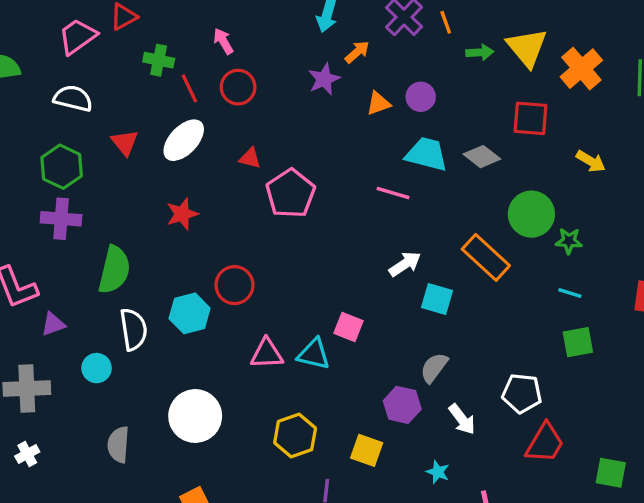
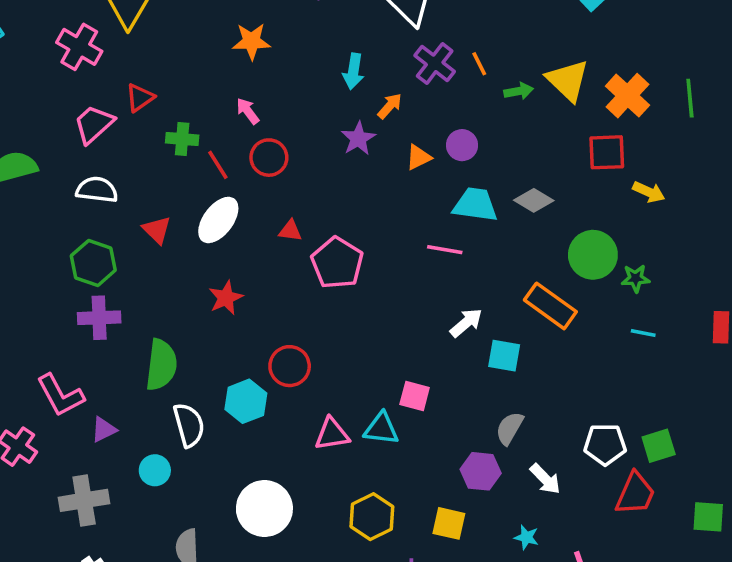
red square: (531, 118) -> (607, 152), moved
green square: (578, 342) -> (659, 446), moved

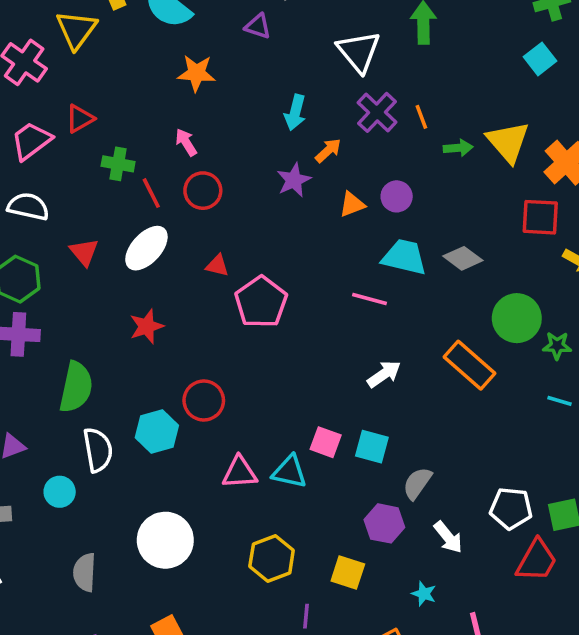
cyan square: (504, 356) -> (372, 447), moved

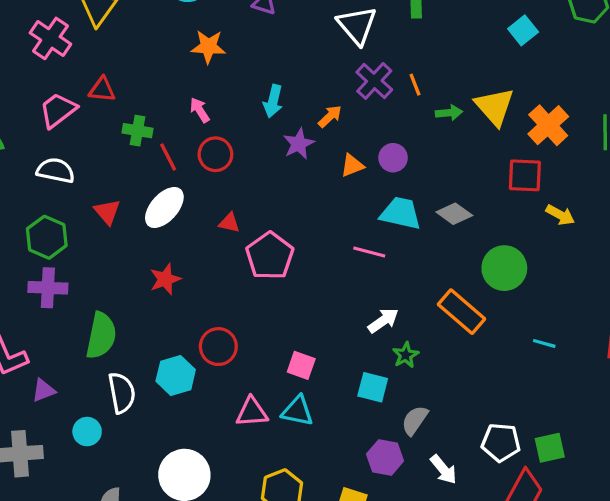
cyan arrow: (295, 112) -> (273, 101), moved
red triangle: (80, 119) -> (102, 90), turned 36
green star: (557, 346) -> (406, 355), moved, turned -30
pink square: (326, 442) -> (301, 365), moved

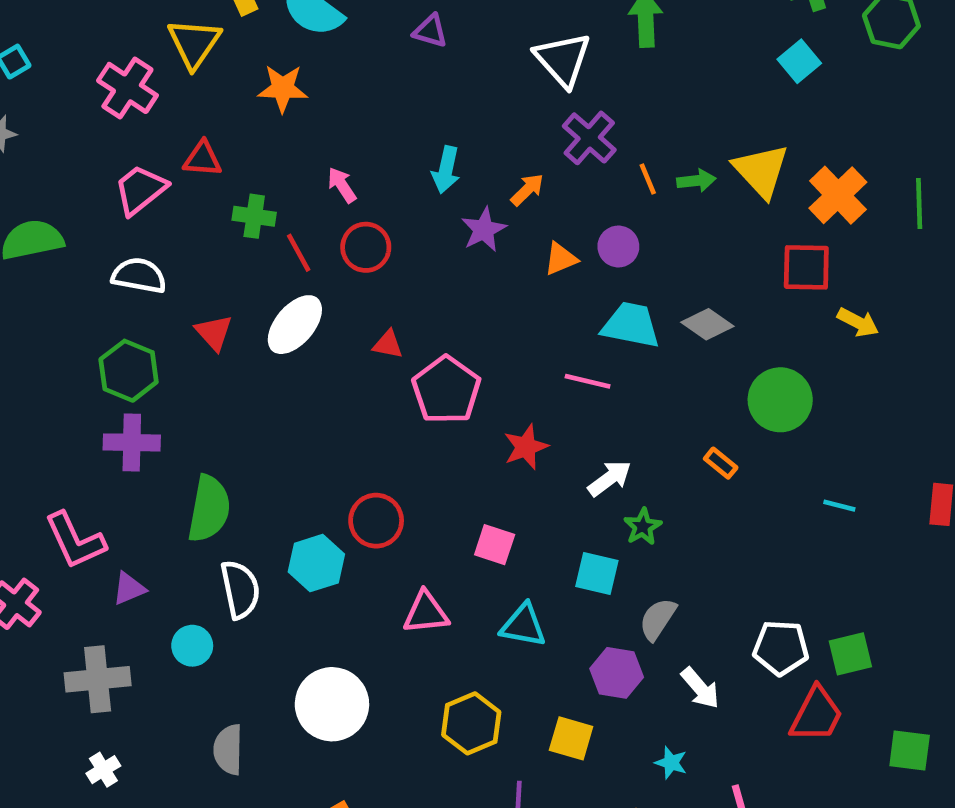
orange star: (208, 47) -> (283, 88), moved
orange line: (415, 85) -> (648, 179), moved
red star: (165, 279) -> (526, 447), moved
orange rectangle: (461, 312) -> (721, 463), size x0.5
cyan triangle: (298, 411) -> (523, 625), moved

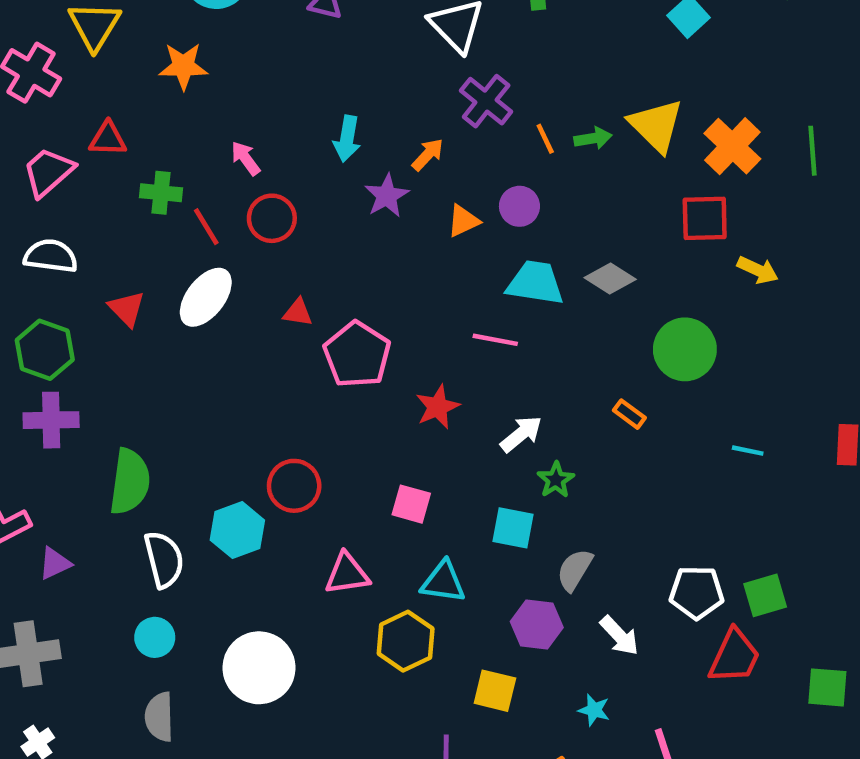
cyan circle: (192, 646) -> (155, 637), moved
yellow hexagon: (471, 723) -> (406, 641), moved

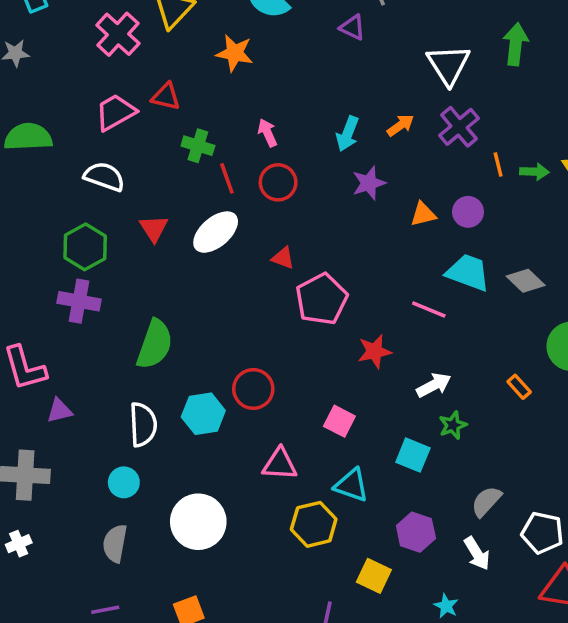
orange arrow: (428, 155) -> (400, 125), moved
green semicircle: (130, 482) -> (155, 344), moved
gray semicircle: (575, 570) -> (486, 501), moved

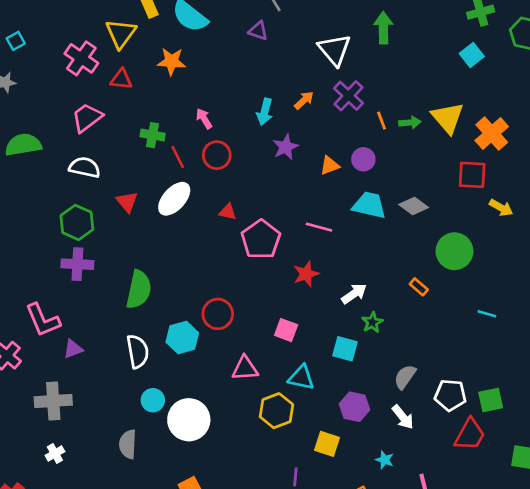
red triangle: (166, 96) -> (121, 79), moved
pink line: (429, 309) -> (319, 227), moved
cyan circle: (124, 482) -> (153, 400), moved

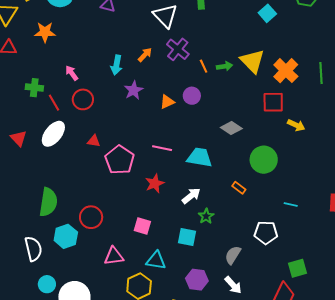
cyan trapezoid: (369, 205) -> (200, 157), moved
green semicircle: (139, 290) -> (48, 202), moved
white pentagon: (450, 395) -> (266, 233), moved

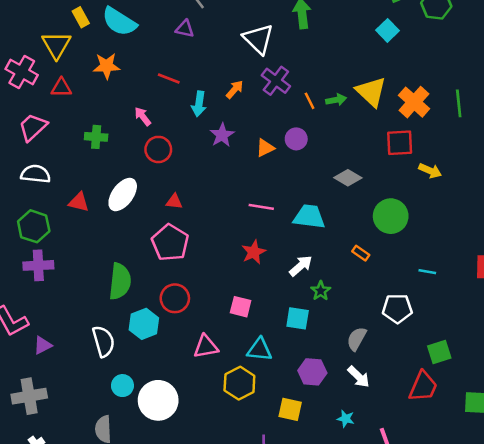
red line: (54, 103) -> (169, 78), moved, turned -36
red triangle: (19, 138) -> (79, 202), turned -30
pink pentagon: (120, 160) -> (170, 243), moved

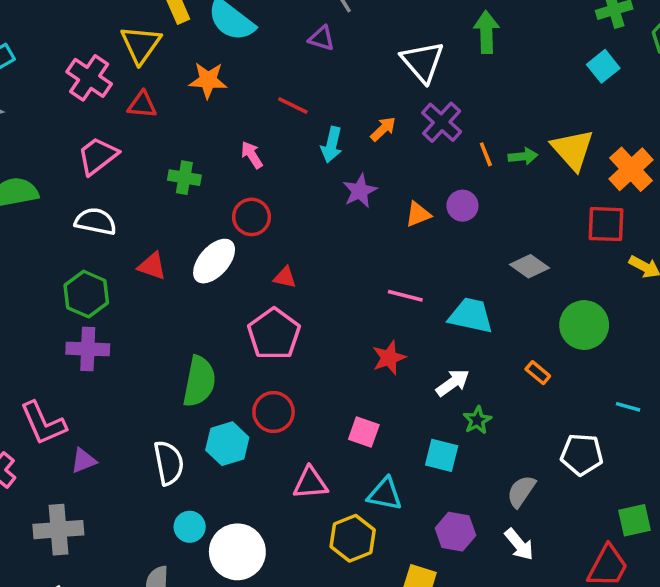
red circle: (158, 149) -> (251, 217), moved

